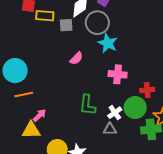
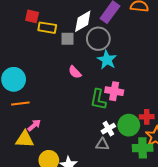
pink semicircle: (76, 58) -> (75, 72), turned 88
red cross: (147, 90) -> (147, 117), moved
green L-shape: (87, 105) -> (98, 99), moved

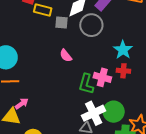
cyan star: (107, 60) -> (123, 50), moved
red cross: (147, 117) -> (123, 71), moved
white cross: (108, 129) -> (94, 113), size x1.6

